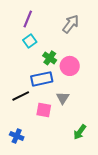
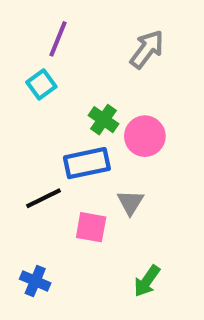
cyan square: (30, 41) -> (41, 84), moved
green arrow: (80, 132) -> (147, 281), moved

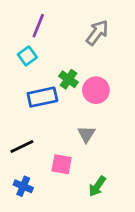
blue rectangle: (87, 163) -> (42, 97), moved
black line: (43, 198) -> (22, 146), moved
pink square: (91, 227) -> (62, 164), moved

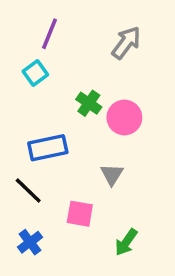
blue rectangle: (42, 97) -> (48, 148), moved
black line: (22, 146) -> (28, 191), turned 70
blue cross: (23, 186) -> (30, 242), turned 30

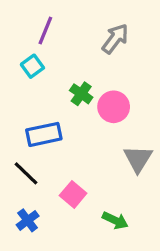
gray triangle: (112, 174) -> (138, 159), moved, size x1.4
pink square: (80, 214) -> (73, 194), turned 30
green arrow: (126, 242) -> (115, 220), turned -100

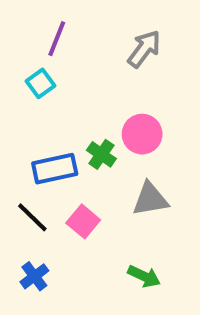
green cross: (81, 94) -> (101, 154), moved
gray triangle: (138, 159) -> (150, 199), moved, turned 48
pink square: (73, 194) -> (83, 221), moved

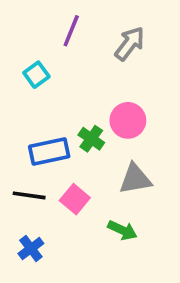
purple line: (57, 39) -> (71, 31), moved
black line: (32, 217) -> (29, 195), turned -36
green arrow: (144, 276) -> (122, 230), moved

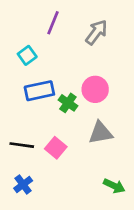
blue rectangle: (49, 152) -> (39, 91), moved
green arrow: (122, 230) -> (114, 186), moved

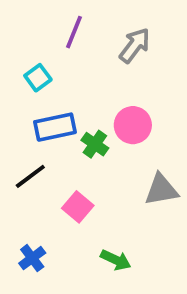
gray triangle: (101, 133) -> (161, 190), moved
black line: (22, 145) -> (30, 176), moved, turned -45
green arrow: (114, 186) -> (116, 260), moved

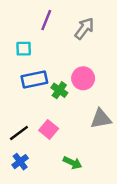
cyan square: (38, 78) -> (24, 49), turned 35
black line: (30, 176) -> (19, 133), moved

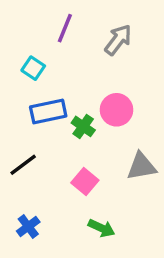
cyan square: (24, 49) -> (33, 68), turned 35
pink square: (49, 129) -> (85, 181), moved
black line: (19, 133) -> (23, 165), moved

